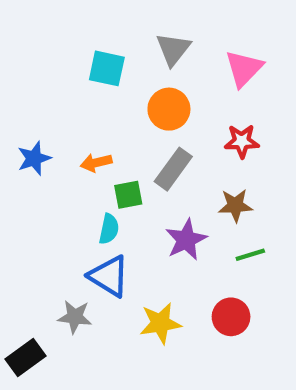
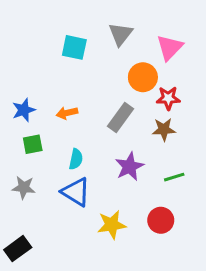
orange circle: (169, 109) -> (143, 77), moved
green square: (128, 195) -> (33, 144), moved
brown star: (235, 205) -> (164, 129), moved
gray star: (75, 317) -> (24, 187), moved

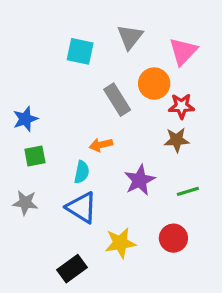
orange arrow: (67, 113) -> (101, 145), moved
gray rectangle: (121, 117) -> (117, 100), moved, turned -68
black rectangle: (18, 249) -> (72, 269), moved

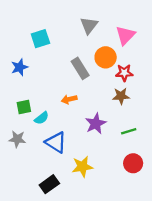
cyan square: (80, 51) -> (40, 39), moved, turned -30
blue star: (25, 119) -> (19, 67), moved
cyan semicircle: (82, 172) -> (42, 118), moved, turned 40
red circle: (173, 238) -> (133, 163), moved

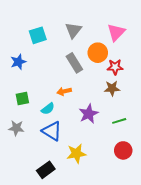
gray triangle: (89, 25) -> (73, 30), moved
cyan semicircle: (42, 118) -> (48, 109), moved

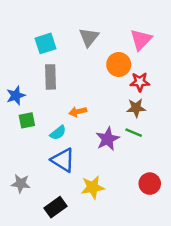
blue star: (18, 62) -> (16, 95), moved
gray rectangle: (74, 63) -> (50, 77), moved, turned 30
green line: (119, 121) -> (134, 133), moved, turned 40
gray star: (16, 128) -> (21, 184), moved

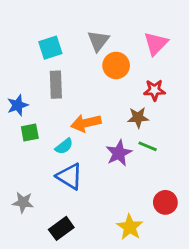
orange circle: (119, 64) -> (116, 65), moved
brown star: (136, 108) -> (138, 118), moved
orange arrow: (78, 112) -> (86, 123), size x1.5
yellow star: (93, 187) -> (130, 227), moved, turned -30

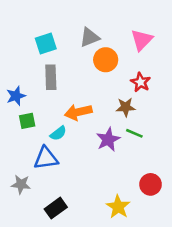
gray triangle: (98, 41) -> (89, 37), turned 30
red star: (154, 90) -> (141, 82), turned 30
blue triangle: (70, 176) -> (46, 158), moved, turned -40

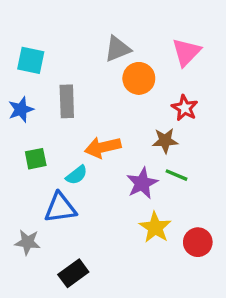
cyan square: (46, 44) -> (31, 60), moved, turned 30
blue star: (16, 96) -> (21, 110), moved
yellow star: (118, 207) -> (155, 227), moved

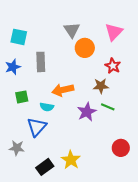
gray triangle: (118, 49) -> (72, 30), turned -42
cyan semicircle: (77, 175) -> (47, 107), turned 48
blue triangle: (60, 208) -> (37, 127), turned -40
yellow star: (155, 227) -> (71, 160), moved

